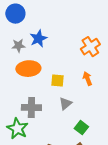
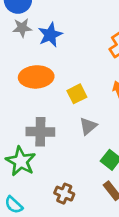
gray star: (18, 46) -> (22, 28), moved
yellow square: (57, 81) -> (77, 94), turned -32

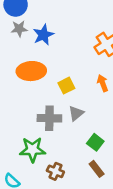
gray cross: (40, 132) -> (49, 118), moved
green star: (21, 161) -> (32, 150), moved, turned -30

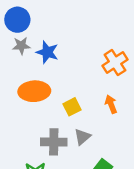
blue star: (43, 35) -> (47, 52), turned -30

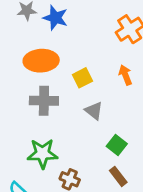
gray triangle: (82, 137) -> (94, 111), turned -42
gray cross: (54, 142) -> (44, 101), moved

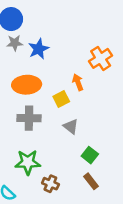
blue star: (55, 18) -> (39, 49), turned 30
orange arrow: (125, 75) -> (78, 82), moved

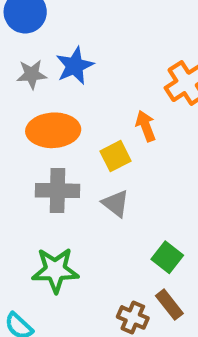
gray star: (15, 43) -> (32, 74), moved
gray triangle: (71, 126) -> (116, 203), moved
brown cross: (50, 184) -> (133, 317), moved

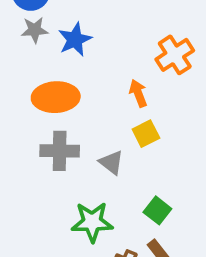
gray star: (32, 74) -> (35, 30), moved
yellow square: (116, 156) -> (146, 134), moved
green star: (55, 270) -> (92, 222), moved

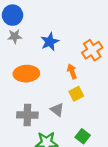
blue star: (75, 40) -> (50, 42), moved
gray cross: (60, 151) -> (27, 115), moved

